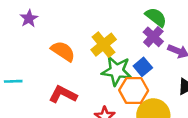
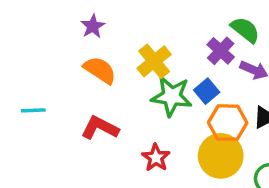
green semicircle: (156, 17) -> (245, 30), moved
purple star: (29, 18) -> (93, 26), moved
orange hexagon: (134, 90) -> (228, 123), moved

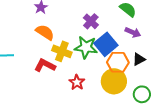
purple cross: (221, 51) -> (91, 21), moved
yellow cross: (154, 61) -> (62, 51), moved, turned -30
blue square: (207, 91) -> (106, 44), size x1.6

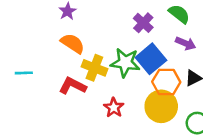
purple cross: (91, 21) -> (143, 23), moved

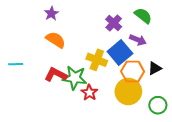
purple arrow: (186, 43) -> (138, 40), moved
green star: (125, 63) -> (75, 78), moved
yellow cross: (94, 68) -> (97, 60), moved

